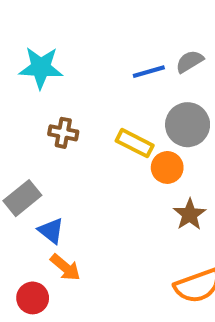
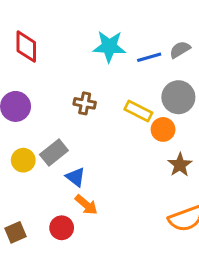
cyan star: (41, 68) -> (109, 47), moved

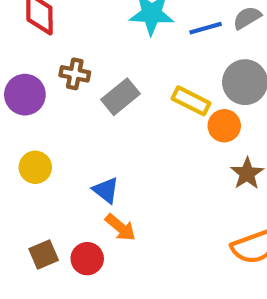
brown cross: (85, 103) -> (75, 74), moved
gray rectangle: (54, 153) -> (120, 97), moved
brown square: (16, 232) -> (44, 254), moved

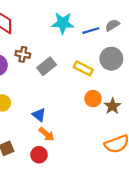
orange circle: (224, 126) -> (93, 99), moved
red circle: (87, 259) -> (39, 155), moved

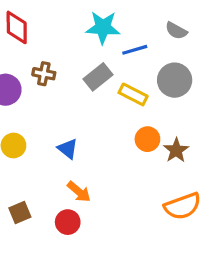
gray semicircle: (112, 25) -> (176, 31), turned -120
blue line: (91, 31) -> (135, 50), moved
gray rectangle: (47, 66) -> (98, 77), moved
blue triangle: (39, 115) -> (68, 149), moved

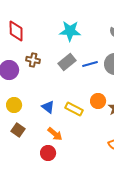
blue line: (135, 50) -> (90, 64), moved
yellow rectangle: (133, 94) -> (74, 109), moved
brown square: (20, 212) -> (18, 130), moved, turned -32

